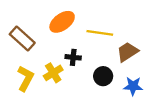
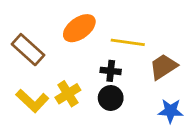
black cross: (73, 57) -> (111, 71), moved
black circle: (103, 76) -> (111, 98), moved
yellow L-shape: (25, 78) -> (32, 101), turned 105

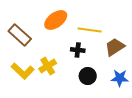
black circle: (111, 98) -> (88, 76), moved

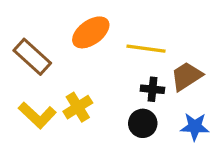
black cross: (78, 50) -> (152, 89), moved

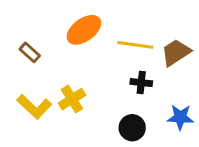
brown rectangle: (32, 57) -> (30, 52), size x0.6
brown trapezoid: (187, 76) -> (176, 52), moved
black circle: (143, 123) -> (132, 128), moved

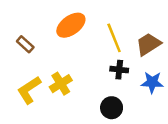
yellow line: (135, 45) -> (114, 38), turned 60
yellow L-shape: (34, 107) -> (29, 90), turned 104
blue star: (180, 117) -> (152, 82), moved

